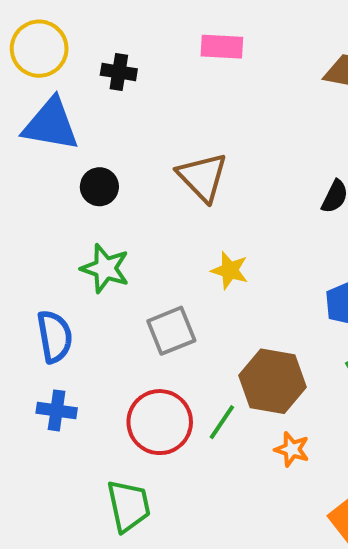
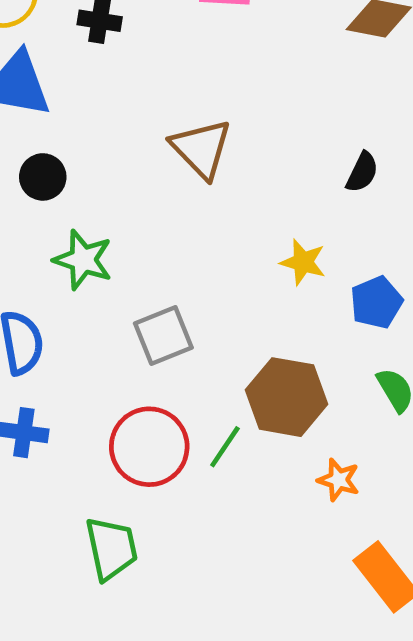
black circle: (99, 187) -> (43, 177), moved
yellow star: (230, 270) -> (303, 262), moved
orange star: (292, 449) -> (339, 480), moved

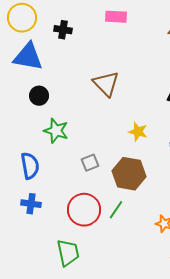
yellow star: (303, 262) -> (138, 132), moved
gray square: (163, 336) -> (90, 163), size x0.7
brown hexagon: (286, 397) -> (129, 174), moved

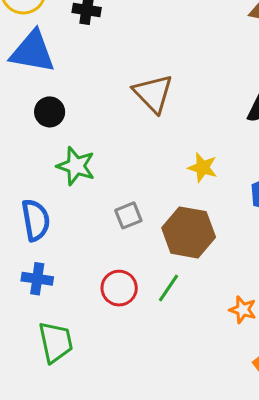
red circle: (84, 210) -> (119, 288), size x0.7
green trapezoid: (68, 253) -> (56, 342), moved

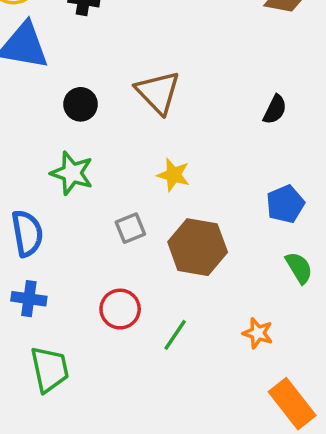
black circle: (50, 112) -> (81, 104), moved
yellow star: (203, 168) -> (173, 175), moved
green line: (169, 288) -> (175, 335), moved

